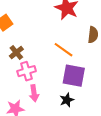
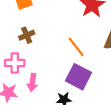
pink cross: (27, 71) -> (15, 63), moved

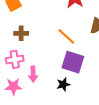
brown cross: (27, 35) -> (21, 33), turned 32

